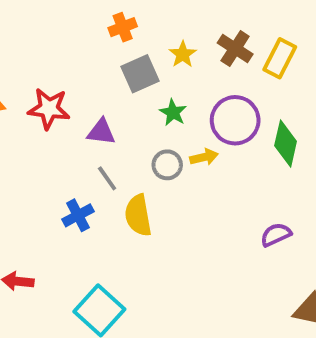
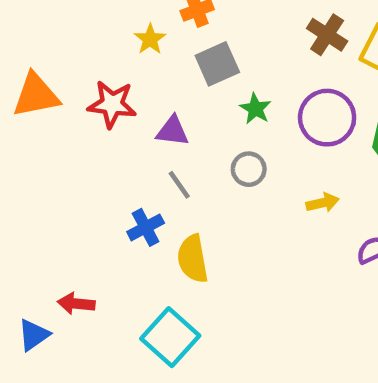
yellow star: (183, 54) -> (150, 39), moved
yellow arrow: (204, 157) -> (323, 203), moved
yellow semicircle: (138, 215) -> (193, 259), moved

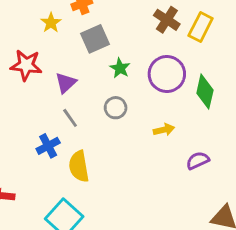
purple triangle: (172, 131) -> (66, 83), turned -50

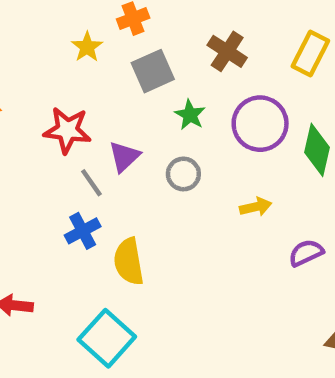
brown cross: (167, 20) -> (227, 51), moved
red star: (26, 65) -> (67, 130), moved
purple triangle: (66, 83) -> (124, 156), moved
gray line: (70, 118) -> (91, 183), moved

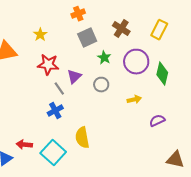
yellow star: (87, 47) -> (40, 35), moved
yellow semicircle: (129, 262) -> (82, 138), moved
cyan square: (107, 338) -> (53, 153), moved

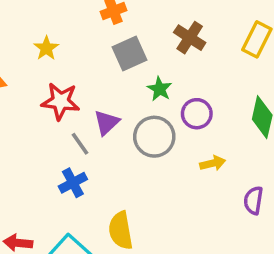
purple circle: (136, 62) -> (197, 114), moved, size x0.7
gray circle: (101, 85) -> (154, 137), size x1.5
purple semicircle: (157, 121) -> (253, 200), turned -56

